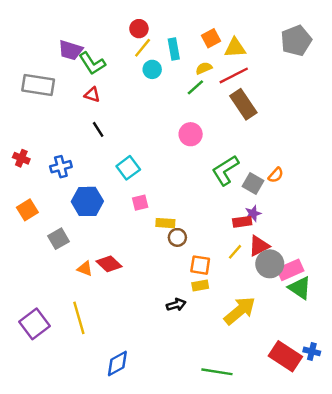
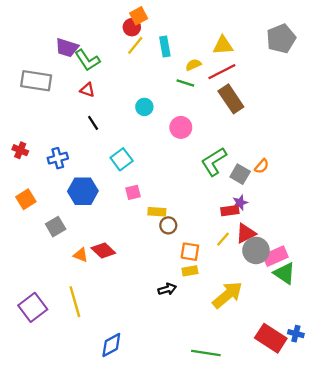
orange square: (211, 38) -> (139, 16), moved
cyan circle: (152, 69) -> (144, 107), moved
green line: (195, 87) -> (185, 83), turned 60

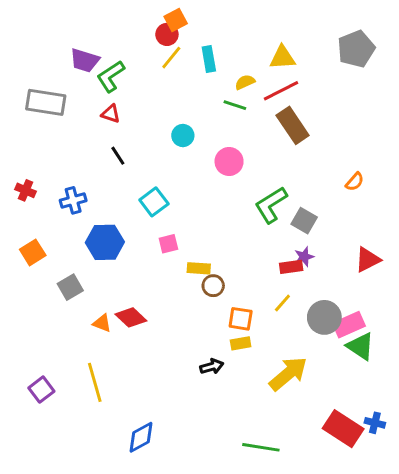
green L-shape: (87, 60) -> (111, 76), turned 90
orange semicircle: (262, 166) -> (355, 182), moved
red triangle: (246, 233) -> (368, 260), moved
purple square: (33, 307) -> (41, 390), size x0.7

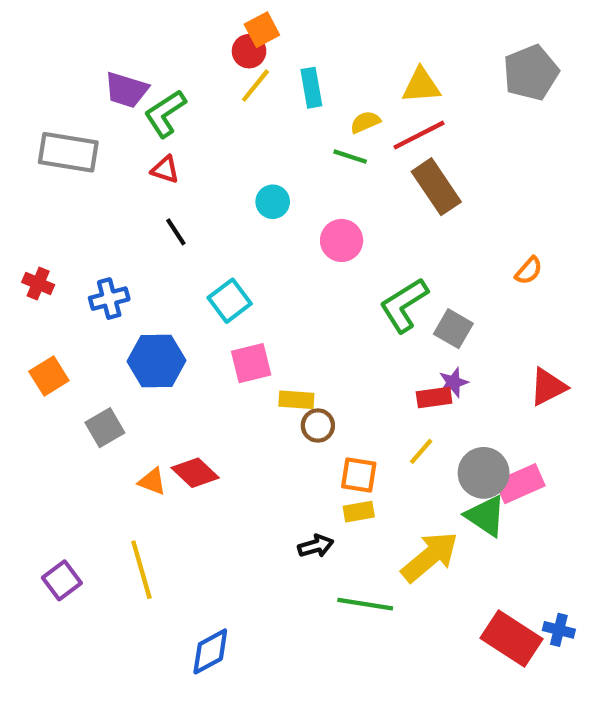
pink square: (168, 244) -> (251, 363), size x1.4
green triangle: (360, 346) -> (486, 516), moved
green line: (261, 447) -> (365, 604), moved

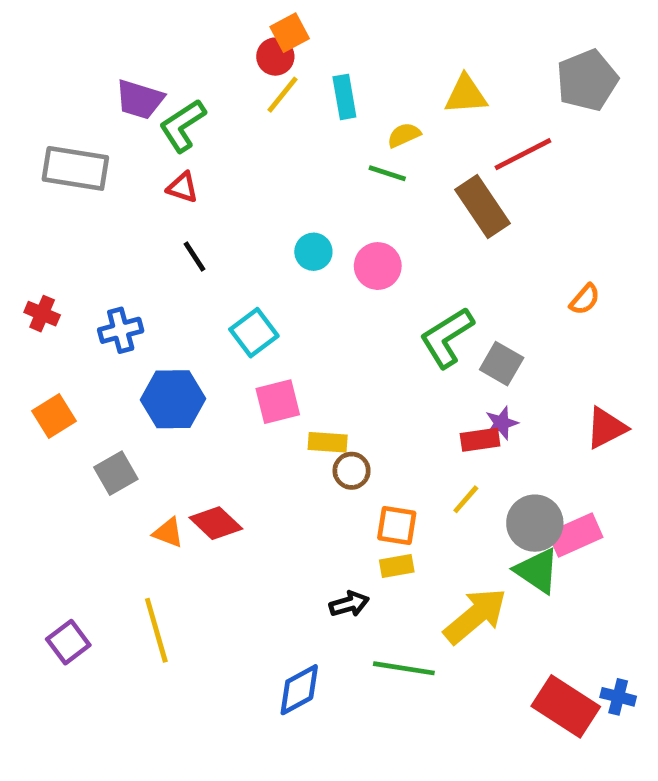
red line: (419, 135) -> (523, 154), moved
cyan circle: (273, 202) -> (313, 252), moved
blue diamond: (210, 651) -> (299, 690), moved

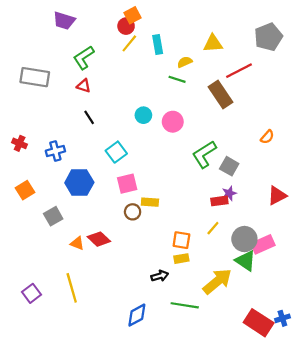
purple trapezoid: (140, 99) -> (64, 21), moved
brown circle: (352, 471) -> (133, 212), moved
blue cross: (618, 697) -> (282, 318), turned -32

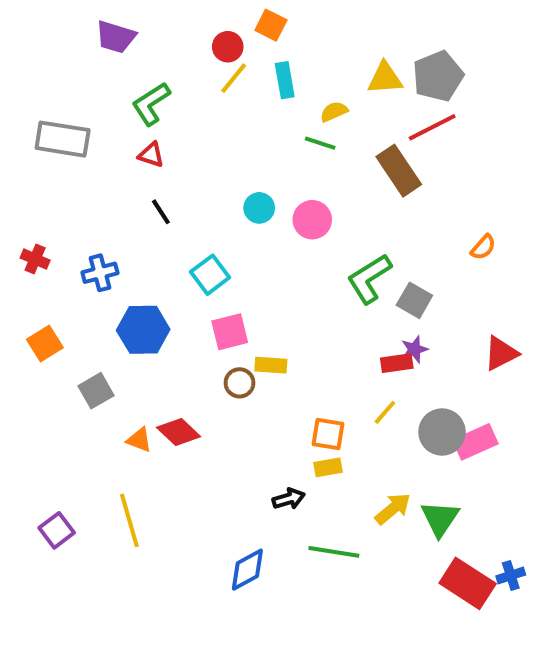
orange square: (133, 15) -> (271, 25), moved, turned -35
gray pentagon: (268, 37) -> (438, 76), moved
green triangle: (246, 261) -> (440, 518), moved, turned 30
yellow arrow: (217, 281) -> (393, 509), size x0.7

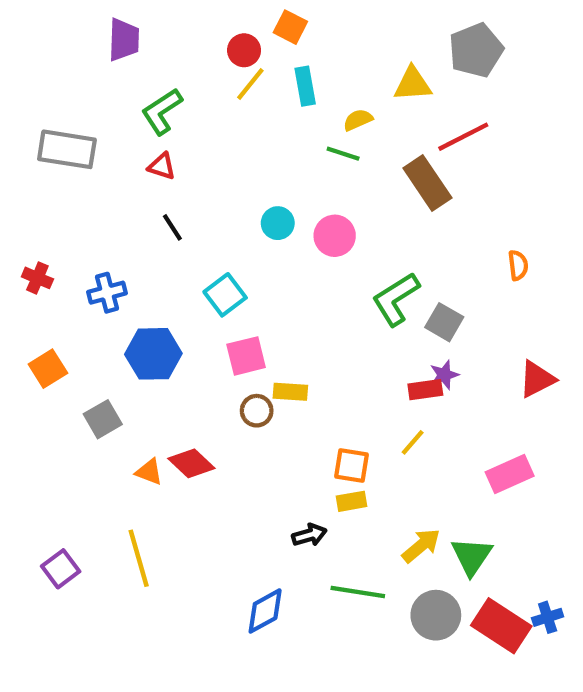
purple trapezoid: (116, 37) -> (124, 40), turned -105
gray pentagon: (438, 76) -> (476, 50), moved
orange semicircle: (483, 247) -> (518, 265), turned -48
gray circle: (442, 432) -> (436, 615), moved

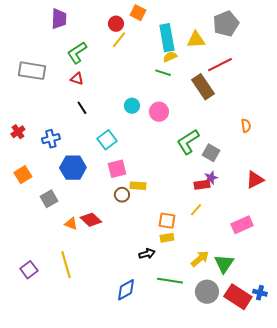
cyan rectangle: (305, 86) -> (167, 38), moved, size x1.5
red cross: (37, 278) -> (18, 132), turned 32
blue cross: (548, 617) -> (260, 293), turned 32

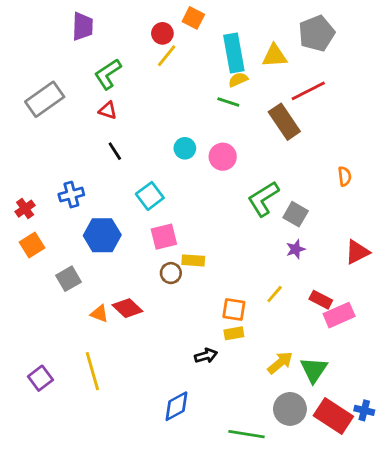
gray rectangle: (32, 71) -> (45, 99), turned -44
red cross: (18, 132) -> (25, 209), moved
red rectangle: (202, 185) -> (321, 300), moved, turned 35
green line: (170, 281) -> (247, 434), moved

